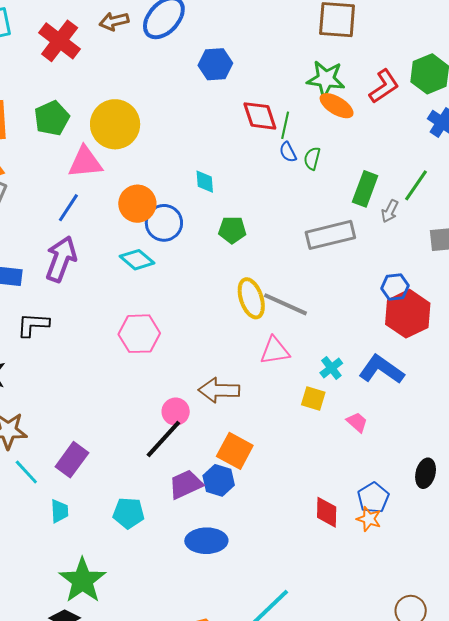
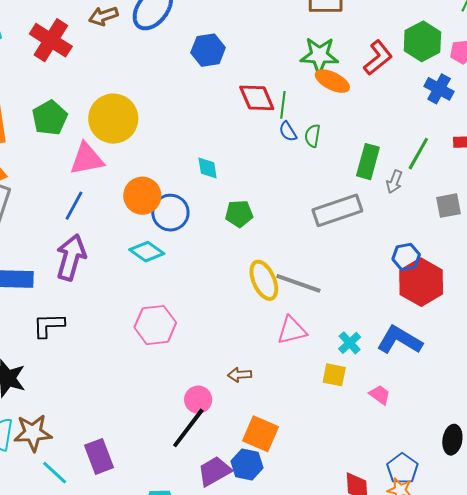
brown arrow: (219, 390) -> (240, 375), size x0.6
purple rectangle: (72, 460) -> (99, 456), turned -52

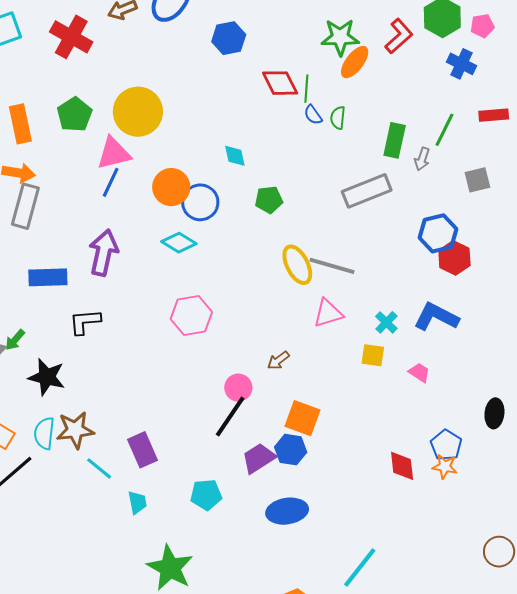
orange ellipse: (332, 81) -> (355, 62), turned -76
blue line: (74, 206) -> (111, 182), moved
blue hexagon: (406, 257) -> (438, 233), size x1.4
red hexagon: (421, 282) -> (454, 258), size x0.7
brown arrow: (240, 375) -> (278, 360), turned -30

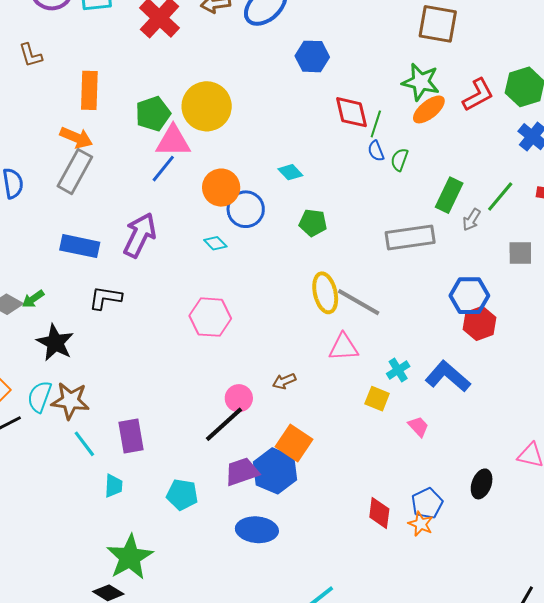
green pentagon: (74, 114) -> (153, 114), moved
cyan diamond: (235, 156) -> (290, 172), turned -45
cyan diamond: (179, 243) -> (215, 243), size x0.7
blue hexagon: (291, 450) -> (275, 471), size x1.4

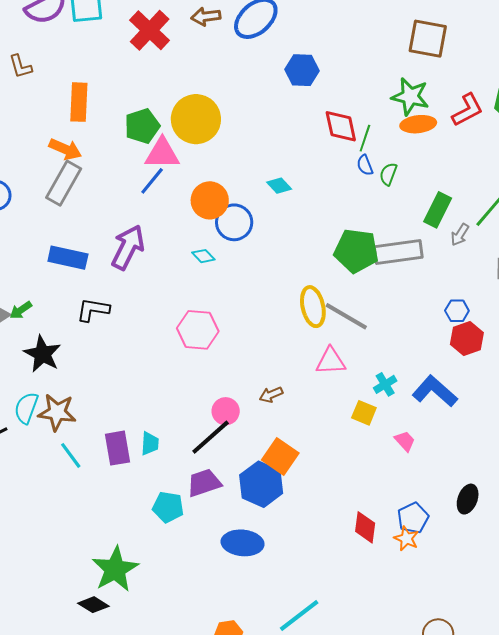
orange ellipse: (429, 109) -> (418, 124), turned 32
green pentagon: (313, 223) -> (356, 251), moved, size x1.6
blue hexagon: (469, 296) -> (457, 311), size x0.6
purple trapezoid: (242, 472) -> (204, 483), moved
cyan trapezoid: (114, 486) -> (150, 444), moved

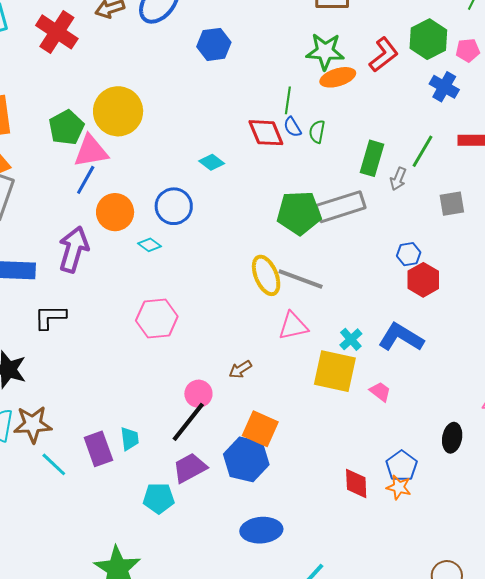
red diamond: (341, 126) -> (266, 133), moved
orange circle: (210, 200) -> (115, 212), moved
yellow square: (364, 413) -> (335, 371), size x1.8
blue ellipse: (243, 543) -> (261, 530), moved

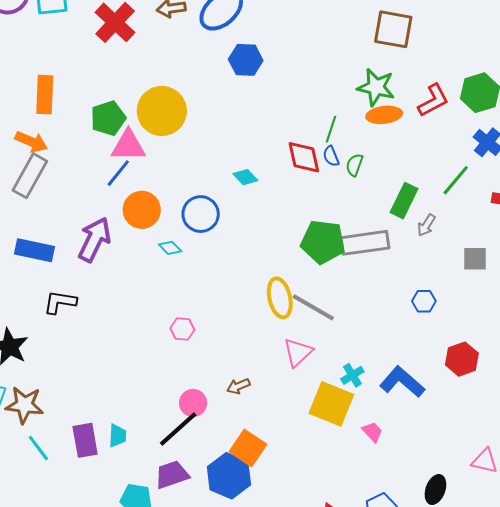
blue hexagon: (214, 44) -> (246, 60), moved
green line: (423, 151) -> (456, 180), moved
red hexagon: (423, 280) -> (462, 359), moved
pink hexagon: (157, 318) -> (182, 329), moved, size x0.6
pink triangle: (293, 326) -> (298, 352), turned -40

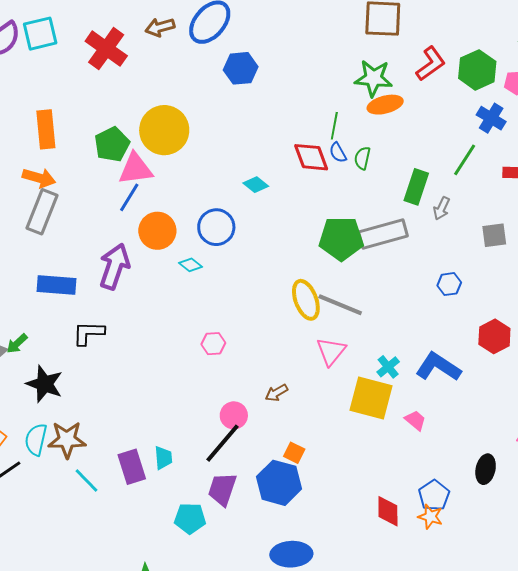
red L-shape: (433, 100) -> (431, 64), moved
orange square: (248, 448) -> (294, 453), size x0.6
purple trapezoid: (172, 475) -> (222, 489), turned -45

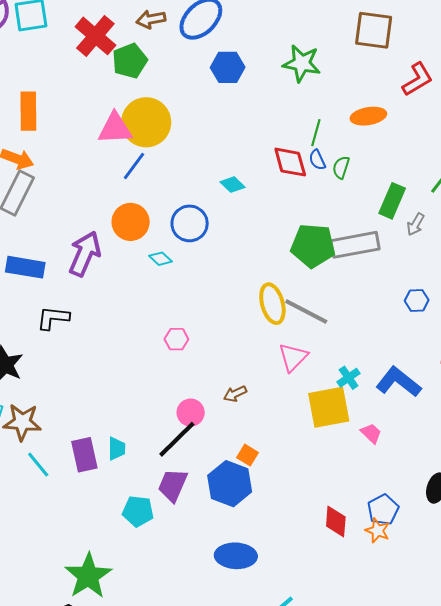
green star: (373, 78) -> (302, 63), moved
green pentagon: (112, 144) -> (130, 61), moved
pink triangle: (136, 169) -> (115, 128), moved
blue line: (129, 197) -> (134, 166), moved
yellow square: (371, 398) -> (329, 407), turned -30

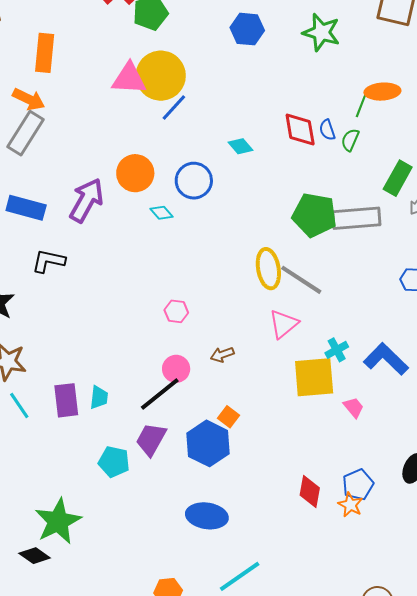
green line: (316, 133) -> (362, 104), moved
blue line: (134, 166) -> (174, 107), moved
pink hexagon: (176, 339) -> (176, 311), moved

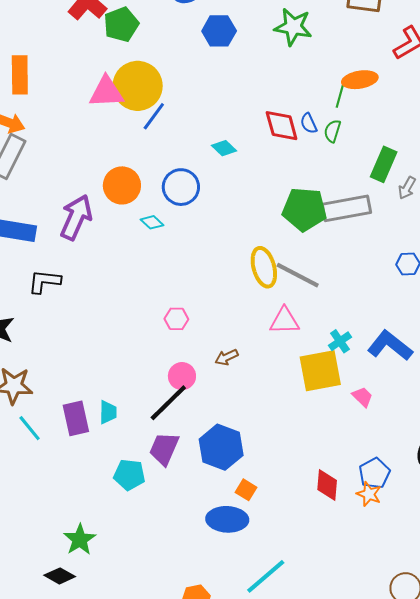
pink triangle: (284, 324) -> (284, 321), turned 44
orange square: (228, 417) -> (246, 490), moved
green star: (58, 521) -> (80, 539), size x0.7

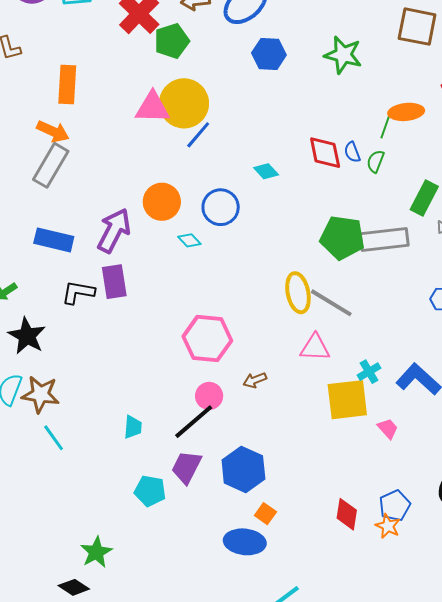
pink hexagon: (176, 319) -> (207, 339), size x2.0
purple rectangle: (76, 418) -> (114, 282), moved

